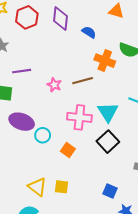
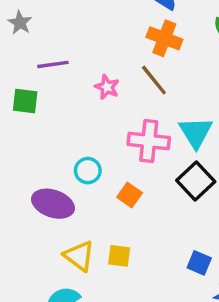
orange cross: (105, 61) -> (164, 38), moved
brown line: (83, 81) -> (154, 80), turned 66
purple ellipse: (22, 122) -> (53, 204), moved

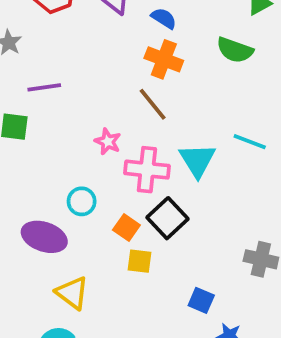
pink star: (107, 87) -> (108, 142), moved
black square: (196, 181) -> (168, 218), moved
yellow square: (119, 256) -> (139, 261), moved

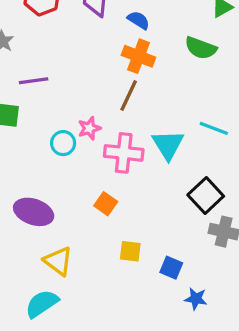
brown line: (153, 104) -> (129, 96), turned 64
pink star: (108, 142) -> (89, 128), turned 30
cyan circle: (82, 201) -> (63, 143), moved
black square: (168, 218) -> (206, 196), moved
yellow square: (139, 261) -> (130, 251), moved

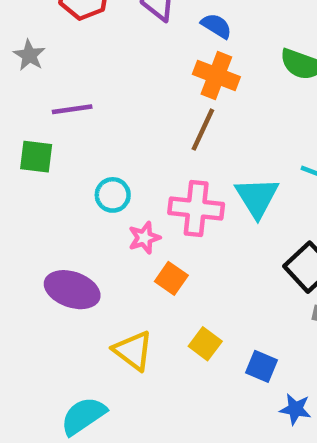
pink star: (89, 128) -> (144, 238), moved
yellow square: (130, 251) -> (205, 344), turned 30
yellow triangle: (58, 261) -> (133, 351), moved

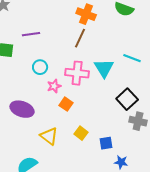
purple line: (72, 109) -> (31, 34), moved
blue square: (262, 366) -> (106, 143), turned -32

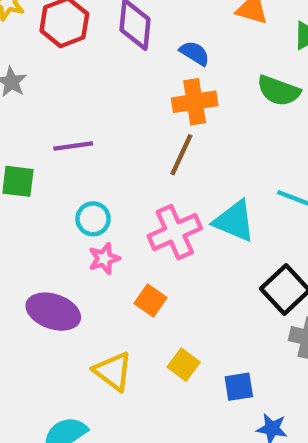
orange cross: (86, 14) -> (195, 102), turned -30
cyan triangle: (104, 68) -> (234, 221), turned -35
pink cross: (77, 73) -> (175, 232), turned -30
pink star: (54, 86) -> (104, 259), moved

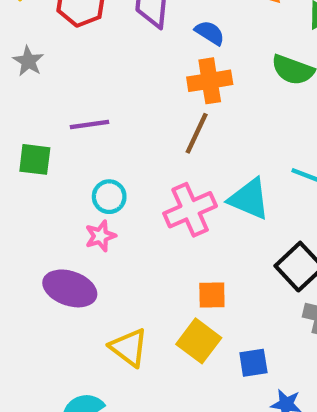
pink star: (104, 259) -> (100, 236), moved
orange square: (150, 301) -> (212, 295), moved, turned -36
yellow square: (184, 365) -> (199, 341), size x1.4

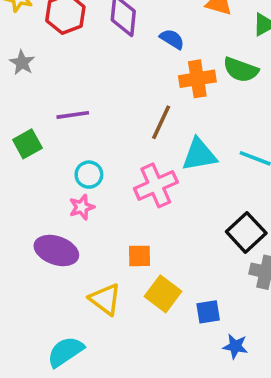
orange cross: (210, 81) -> (197, 79), moved
green square: (35, 159) -> (27, 144), turned -36
cyan triangle: (249, 199) -> (199, 155), moved, turned -33
orange square: (212, 295) -> (140, 256), moved

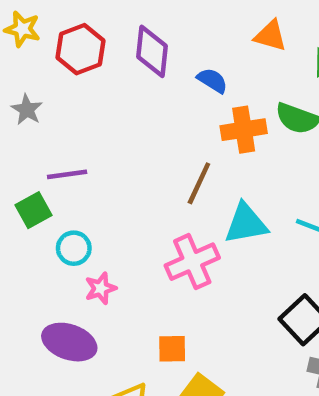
purple line: (73, 115) -> (67, 174), moved
cyan circle: (89, 175) -> (74, 248), moved

